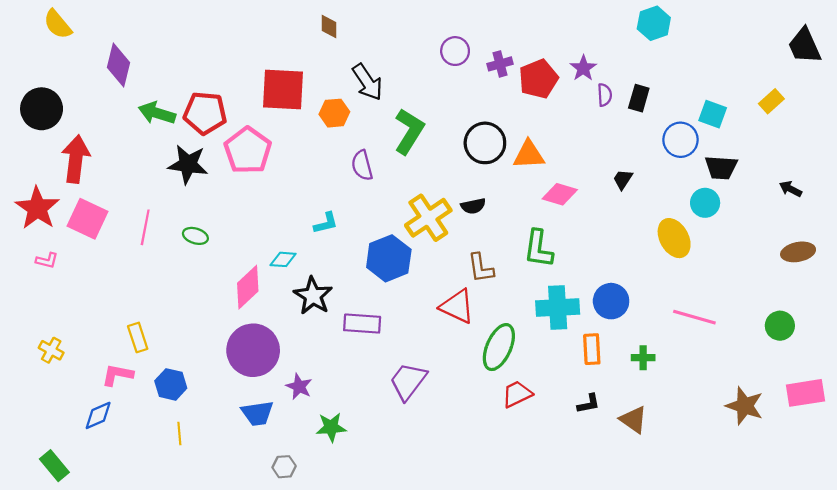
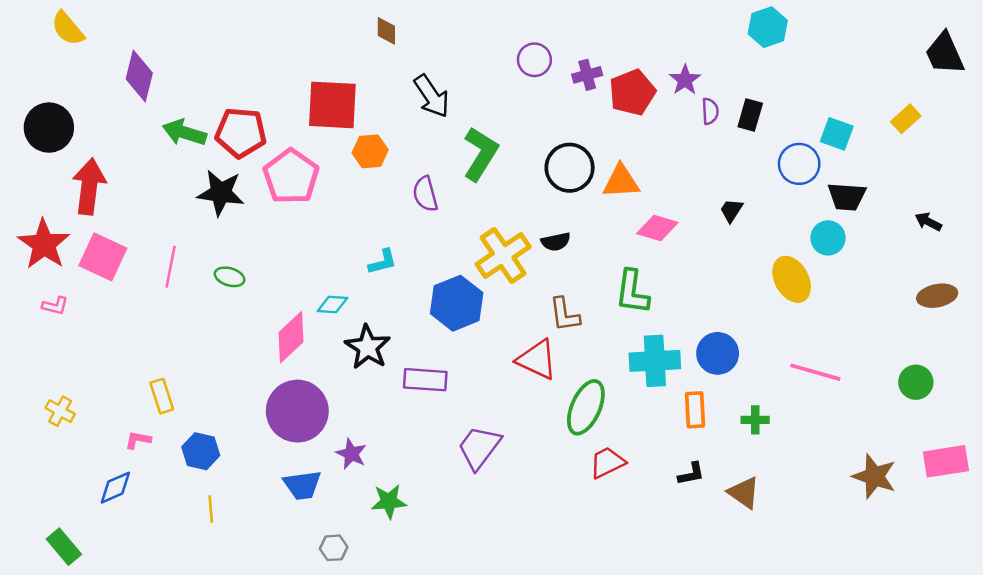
orange hexagon: (334, 113) -> (370, 151), moved
pink L-shape: (117, 375) -> (138, 440), size x0.7

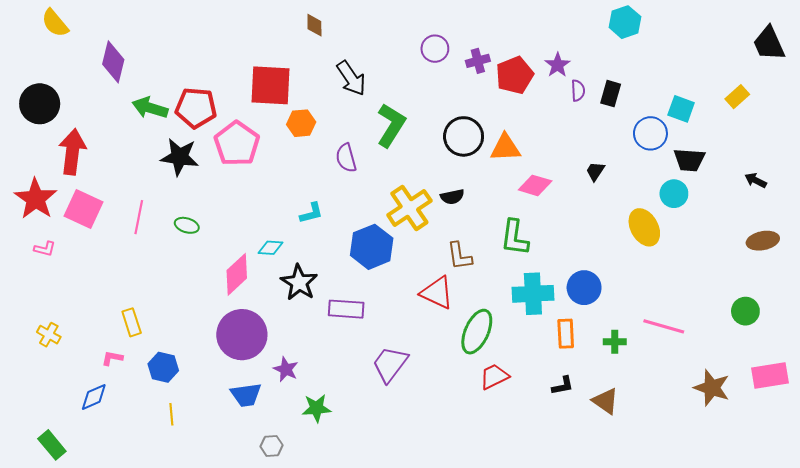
pink line: (815, 372) -> (664, 326), moved

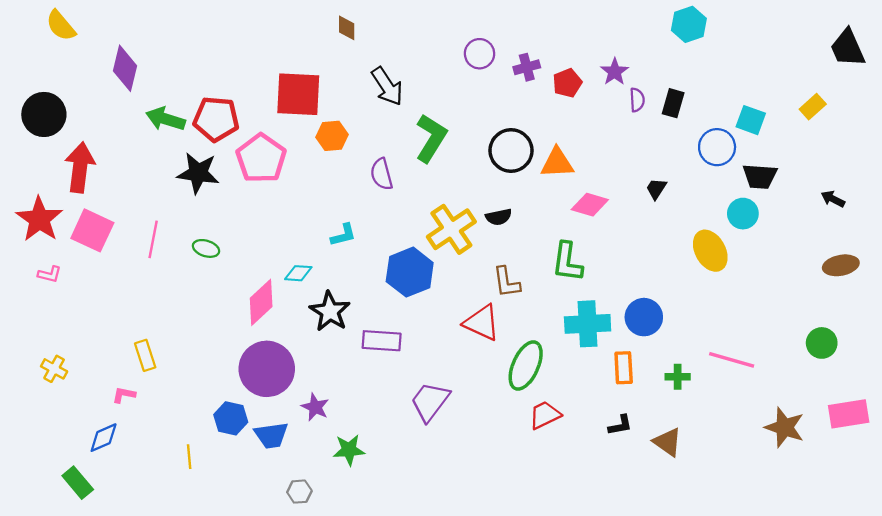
red pentagon: (515, 75) -> (567, 83), size x0.7
blue hexagon: (163, 367) -> (231, 418), moved
green rectangle: (52, 445) -> (78, 483), moved

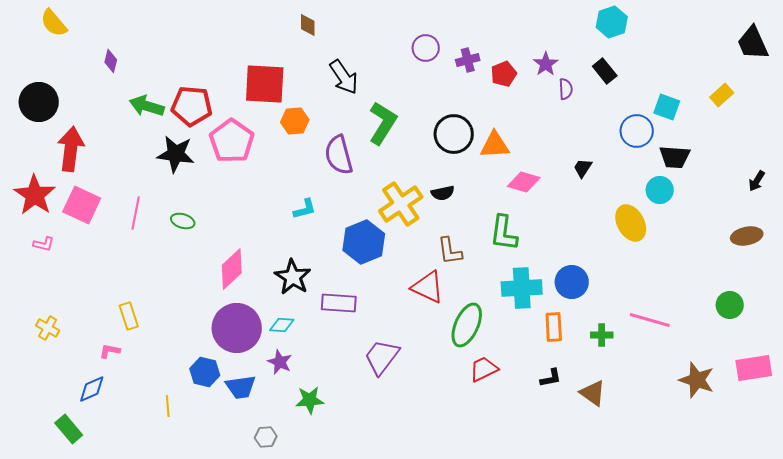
purple diamond: (125, 68) -> (111, 61), size x0.6
black rectangle: (673, 103) -> (605, 71), moved, turned -55
purple semicircle: (382, 174) -> (339, 155), size x1.4
black arrow: (833, 199) -> (757, 181), moved, turned -85
cyan diamond: (298, 273) -> (282, 325), moved

